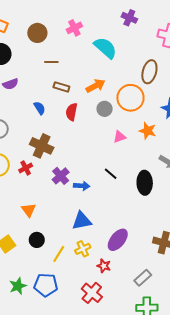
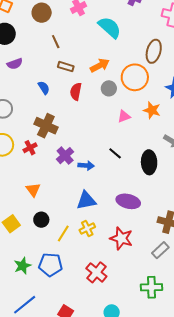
brown line: (51, 62) -> (56, 42), turned 64
purple ellipse: (118, 240) -> (128, 201), moved, turned 65
red star: (104, 266) -> (121, 238), moved, size x1.6
gray rectangle: (143, 278) -> (160, 250), moved

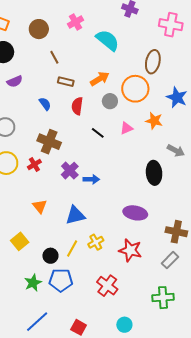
black line: (115, 153) -> (98, 133), moved
blue triangle: (86, 200) -> (75, 215), moved
black circle: (41, 220) -> (50, 256), moved

